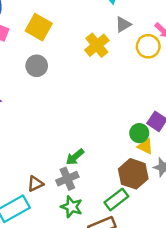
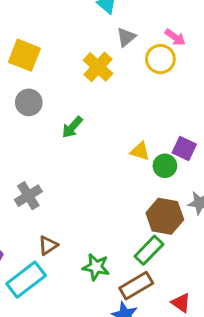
yellow triangle: (145, 146) -> (140, 151), moved
green arrow: (75, 157) -> (72, 127), moved
gray cross: (67, 179) -> (28, 196), moved

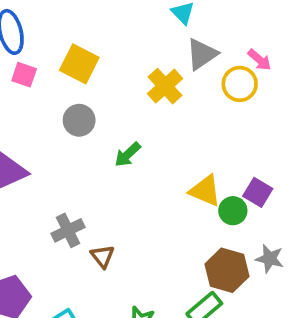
gray triangle: (126, 37) -> (202, 54), size x1.4
yellow triangle: (140, 151) -> (205, 191), size x1.4
brown triangle: (48, 245) -> (103, 256), moved, turned -40

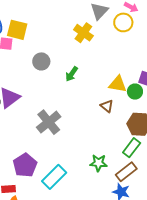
yellow square: (79, 64) -> (17, 30), moved
gray cross: (68, 230) -> (49, 122), size x1.4
brown triangle: (103, 256) -> (107, 106), moved

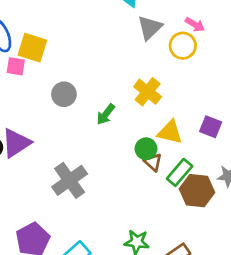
yellow cross: (83, 33) -> (148, 92), moved
green circle: (135, 92) -> (146, 149), moved
green rectangle: (132, 148) -> (180, 172), moved

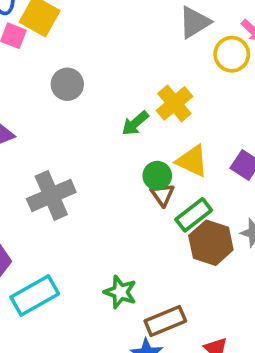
green arrow: (106, 114) -> (135, 123), moved

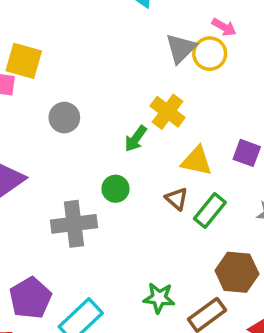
gray triangle: (195, 22) -> (181, 48), moved
green circle: (157, 176) -> (115, 189), moved
gray cross: (51, 195) -> (74, 224), turned 30
brown hexagon: (211, 243) -> (237, 272), moved

